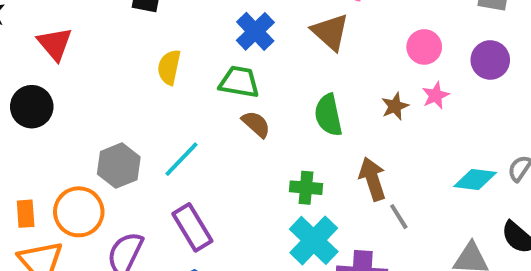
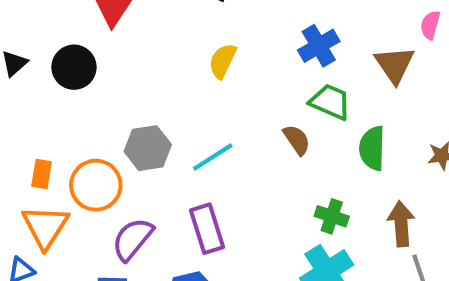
green trapezoid: (239, 82) -> (330, 102), moved

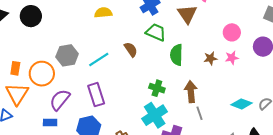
yellow semicircle: (223, 61) -> (103, 13), turned 60
brown semicircle: (297, 140) -> (131, 49), moved

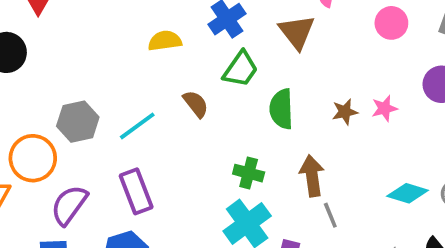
yellow semicircle: (103, 13) -> (165, 41), moved
green trapezoid: (156, 32) -> (241, 69), turned 105
pink circle: (232, 32) -> (391, 23), moved

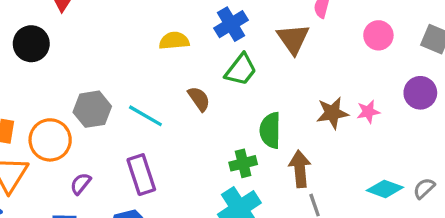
green semicircle: (281, 109) -> (270, 130), moved
brown star: (345, 112) -> (332, 113), size x1.4
cyan line: (137, 126) -> (145, 116), turned 63
green cross: (249, 173) -> (243, 163), turned -32
purple semicircle: (69, 205) -> (81, 184), size x0.6

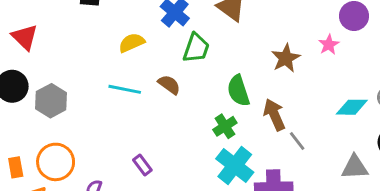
gray hexagon: (92, 109) -> (51, 101), moved
pink star: (368, 112) -> (329, 45), moved
cyan line: (145, 116) -> (125, 89), moved
purple rectangle: (141, 175) -> (142, 165), size x0.6

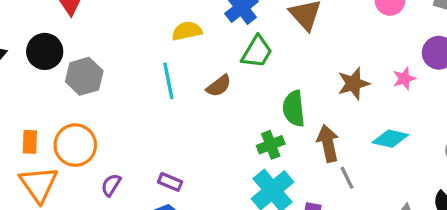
brown semicircle: (169, 85) -> (219, 86), turned 95
cyan line: (125, 89) -> (168, 81), turned 56
cyan diamond: (352, 107) -> (390, 139), moved
purple rectangle: (142, 165) -> (170, 182), moved, turned -42

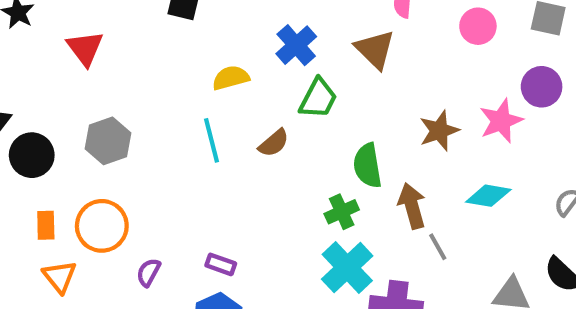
black circle: (45, 51) -> (32, 155), moved
pink star: (404, 79) -> (501, 121), size x1.5
orange triangle: (39, 184) -> (60, 277), size x0.7

